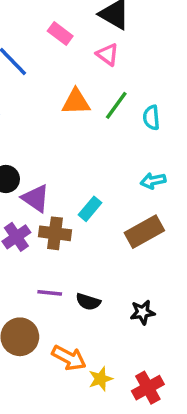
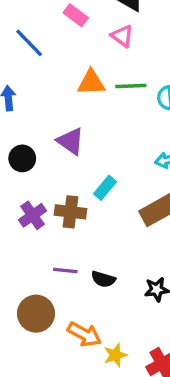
green line: (116, 105) -> (131, 86), turned 52
purple triangle: (36, 198) -> (70, 141), moved

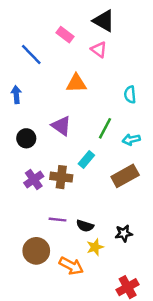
green line: (131, 86) -> (105, 128), moved, turned -60
yellow star: (115, 355) -> (95, 247), moved

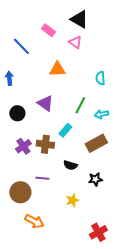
black semicircle: (85, 226) -> (70, 165), moved
black star: (124, 233) -> (95, 179), moved
brown circle: (36, 251) -> (20, 192), moved
orange arrow: (71, 266) -> (34, 221), moved

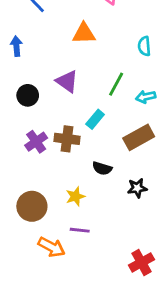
purple line: (42, 178) -> (80, 230), moved
yellow star: (72, 200) -> (75, 196), moved

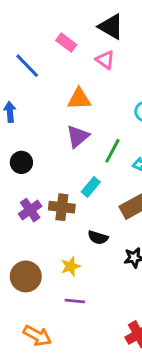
purple triangle: (67, 81) -> (78, 136), moved, turned 45
orange arrow: (52, 247) -> (37, 336), moved

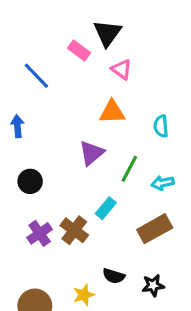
black triangle: (111, 27) -> (107, 33), moved, turned 36
orange triangle: (79, 99) -> (112, 112), moved
brown cross: (62, 207) -> (74, 230), turned 30
black semicircle: (98, 237) -> (114, 276), moved

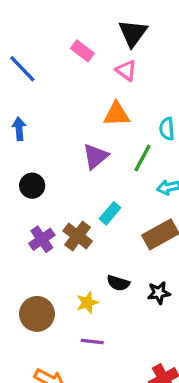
black triangle: (107, 33) -> (133, 33), moved
blue line: (36, 76) -> (22, 69), moved
green line: (129, 169) -> (143, 158), moved

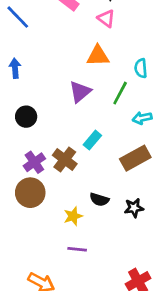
brown circle: (37, 314) -> (30, 193), moved

